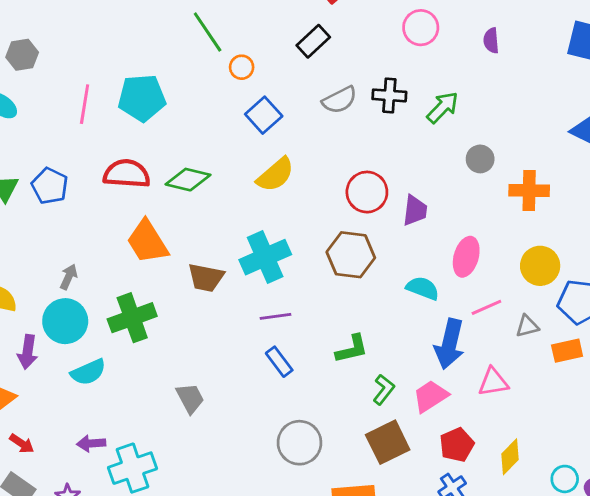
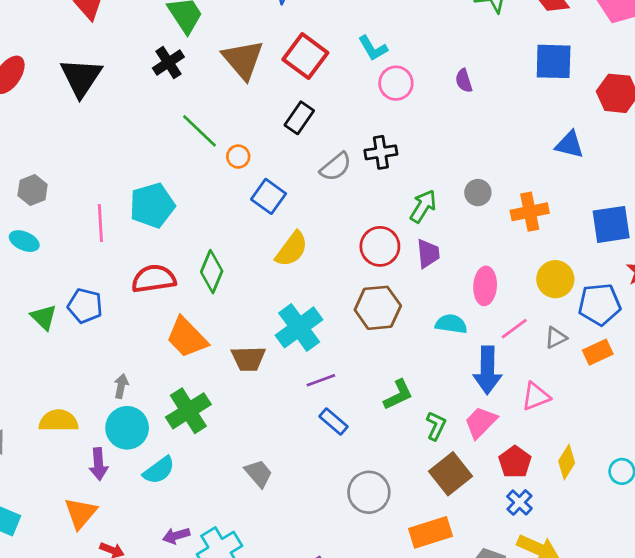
green arrow: (443, 107) -> (423, 206), moved
green diamond: (188, 180) -> (212, 272), turned -69

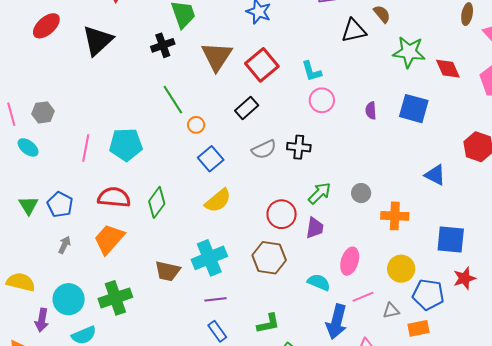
blue square: (554, 61) -> (414, 109), moved
orange trapezoid: (187, 337) -> (109, 239), moved, turned 72
gray arrow: (121, 386) -> (64, 245), moved

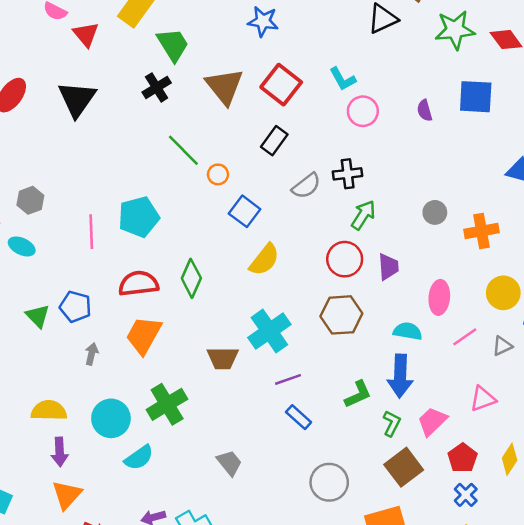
green arrow: (319, 193) -> (363, 215), moved
purple arrow: (42, 320) -> (60, 452), moved
blue arrow: (337, 322) -> (400, 376), moved

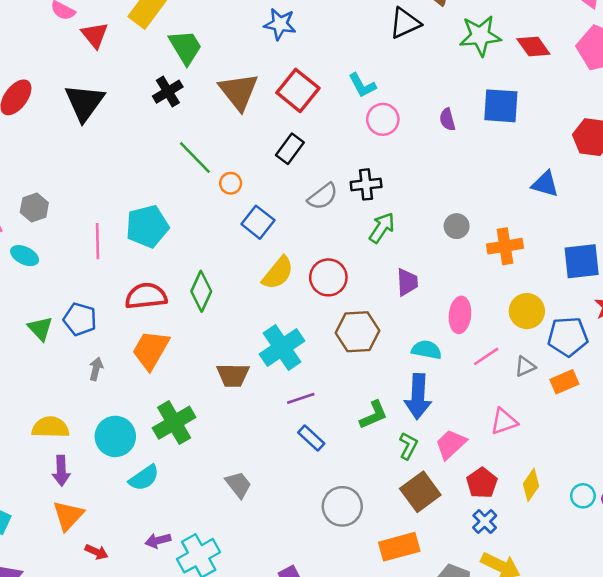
red circle: (345, 259) -> (328, 277), moved

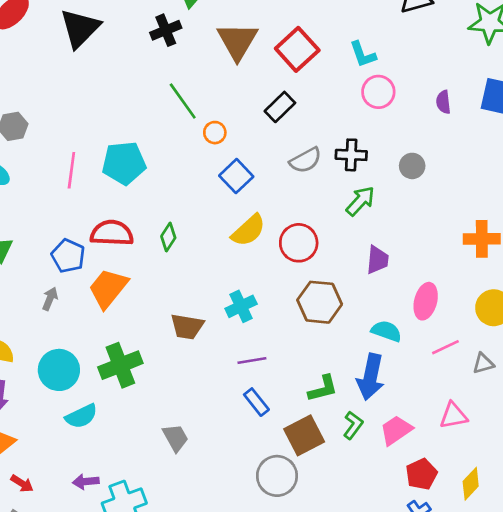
gray circle: (457, 226) -> (412, 166), moved
green diamond: (201, 291) -> (168, 237), size x0.7
blue pentagon: (80, 319) -> (68, 256), moved
cyan cross: (282, 348) -> (241, 306), size x0.7
brown square: (420, 492) -> (304, 435), moved

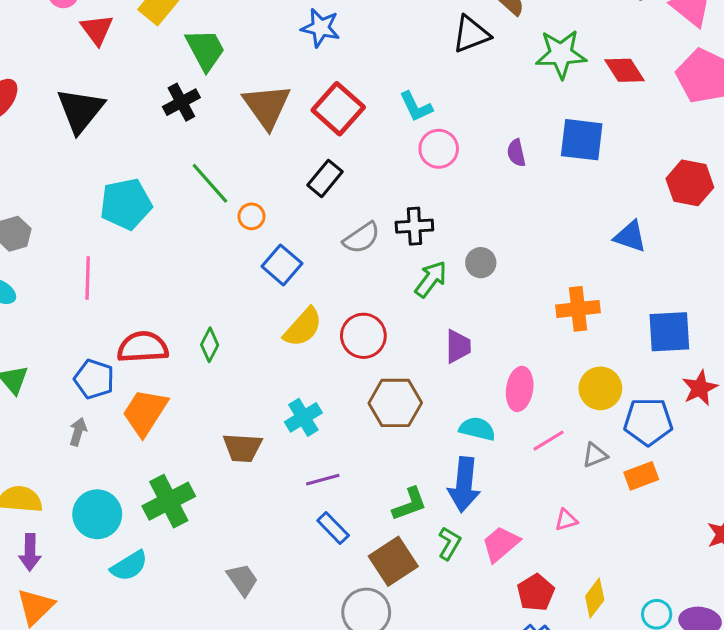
cyan pentagon: (124, 163) -> (126, 204), moved
gray circle: (412, 166) -> (481, 263), moved
pink triangle: (453, 416) -> (566, 520), size x0.7

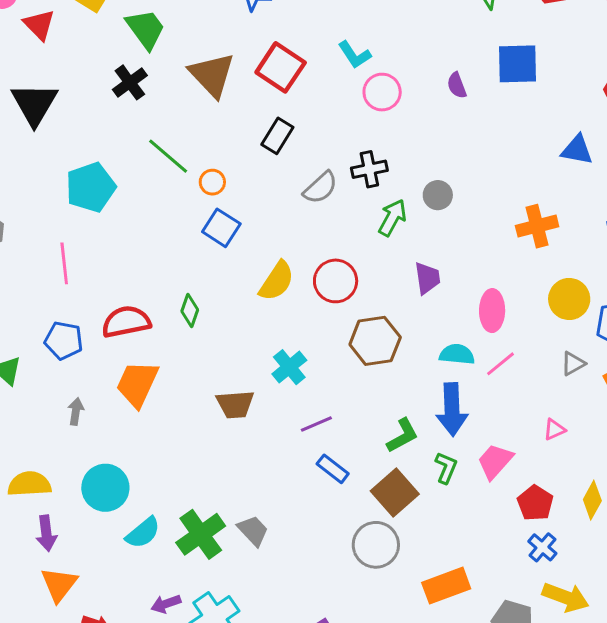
blue square: (282, 265) -> (221, 228), moved
blue pentagon: (94, 379) -> (64, 340), moved
pink line: (548, 441) -> (501, 364), moved
green cross: (169, 501) -> (201, 534), moved

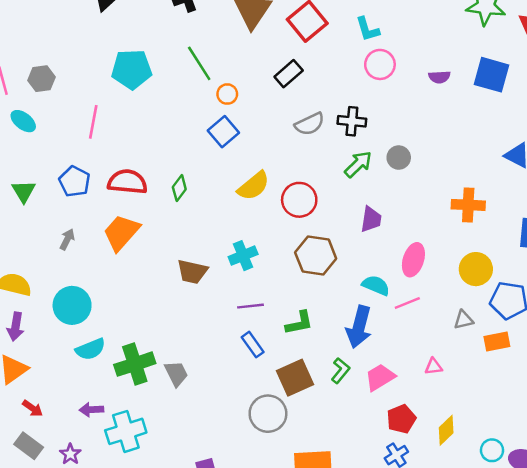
purple semicircle: (457, 85) -> (439, 77), turned -90
green L-shape: (402, 436) -> (299, 323), moved

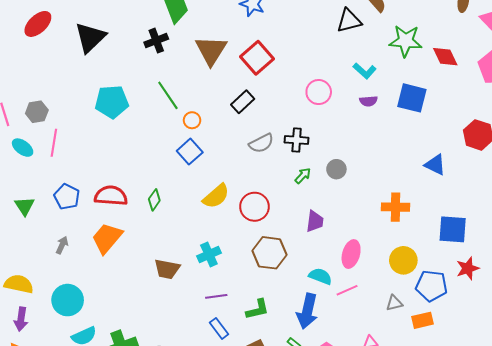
cyan L-shape: (367, 29) -> (365, 71), moved, turned -30
pink line: (93, 122) -> (54, 143), moved
green arrow: (358, 164) -> (303, 176), size x0.7

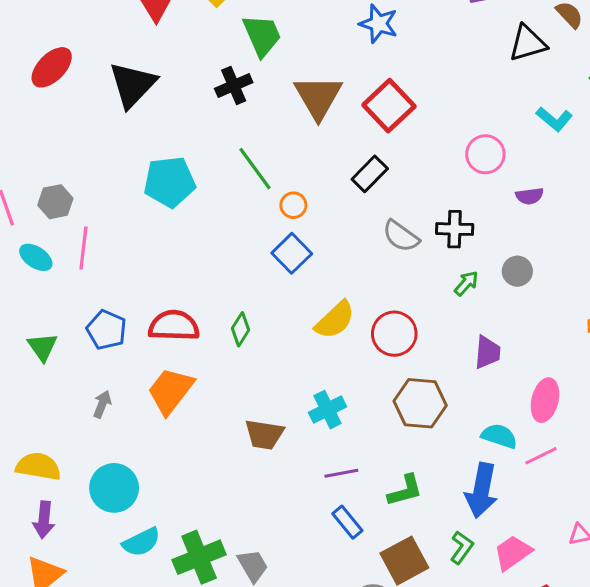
purple semicircle: (368, 101) -> (530, 196), moved
gray semicircle: (261, 143) -> (401, 236), turned 65

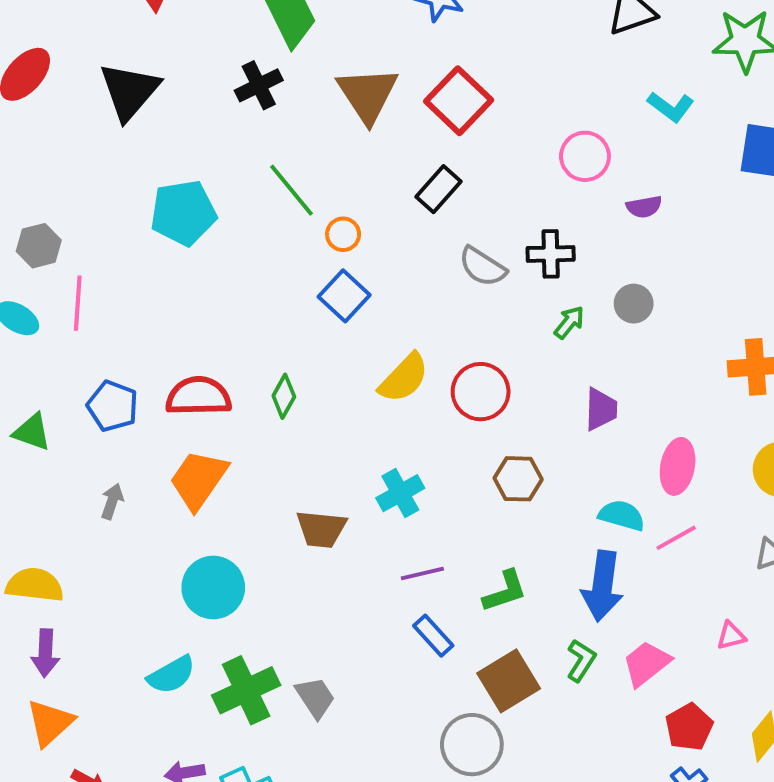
green triangle: (42, 347) -> (32, 432), turned -32
brown hexagon: (420, 403) -> (518, 479), size x0.7
cyan circle: (114, 488) -> (213, 587), moved

